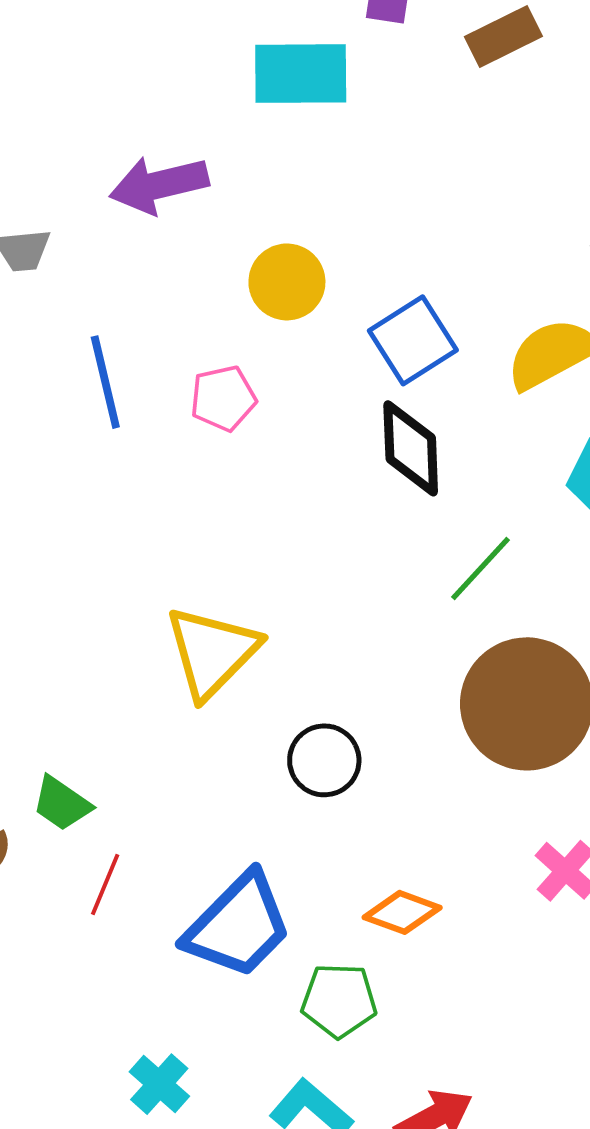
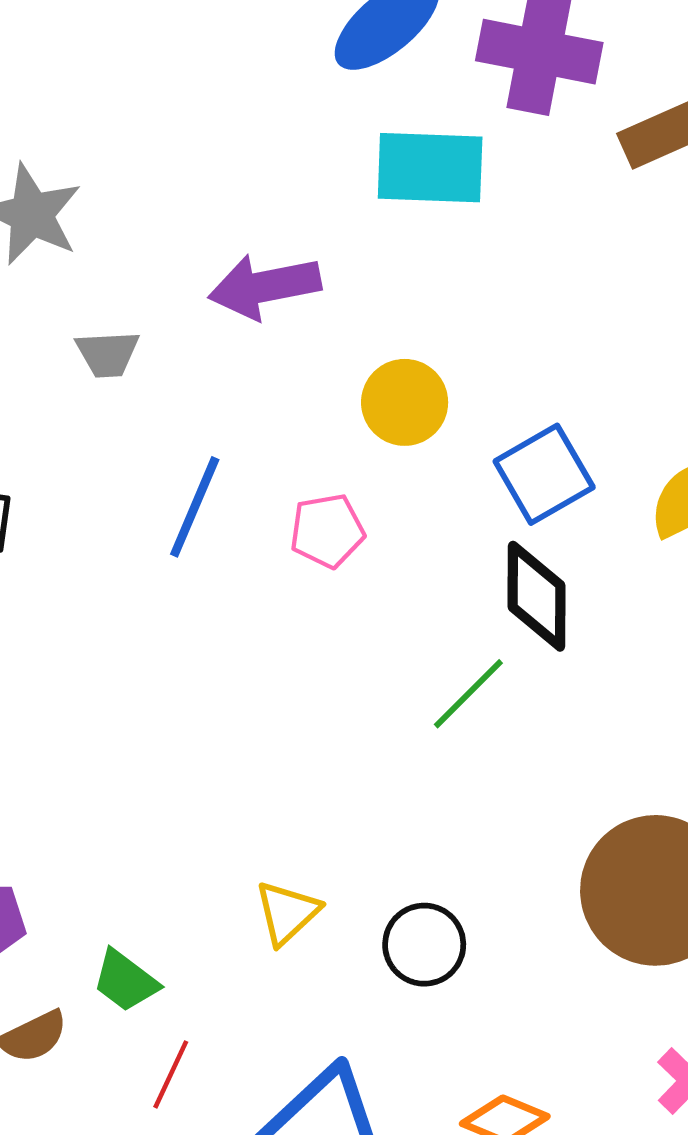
blue line: (105, 382) -> (195, 507), turned 34
green line: (481, 568) -> (468, 694), moved
yellow triangle: (212, 652) -> (287, 913), moved, size x0.6

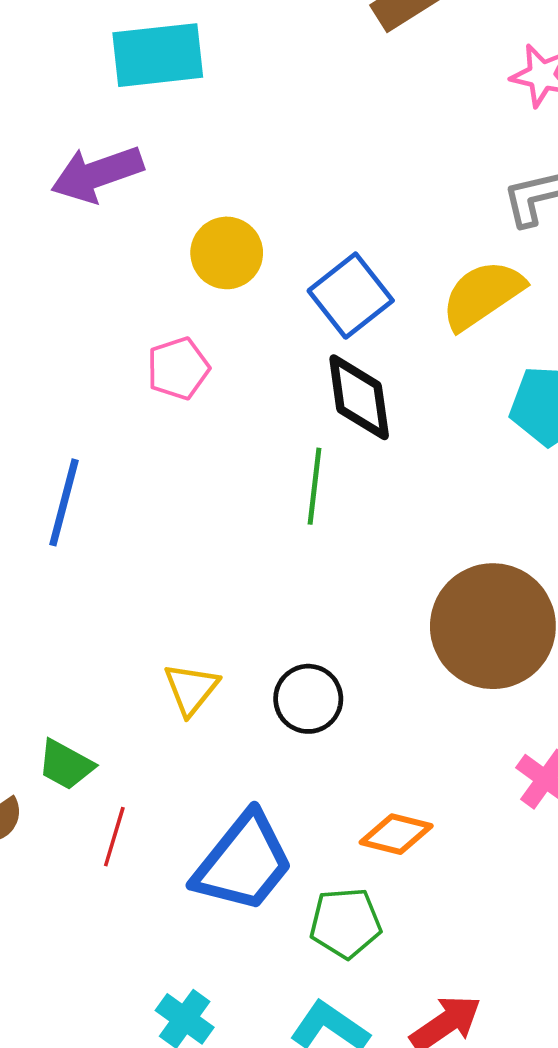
cyan rectangle: (430, 168) -> (158, 55), moved
blue line: (195, 507) -> (64, 502), moved
green line: (468, 694) -> (314, 486), turned -30

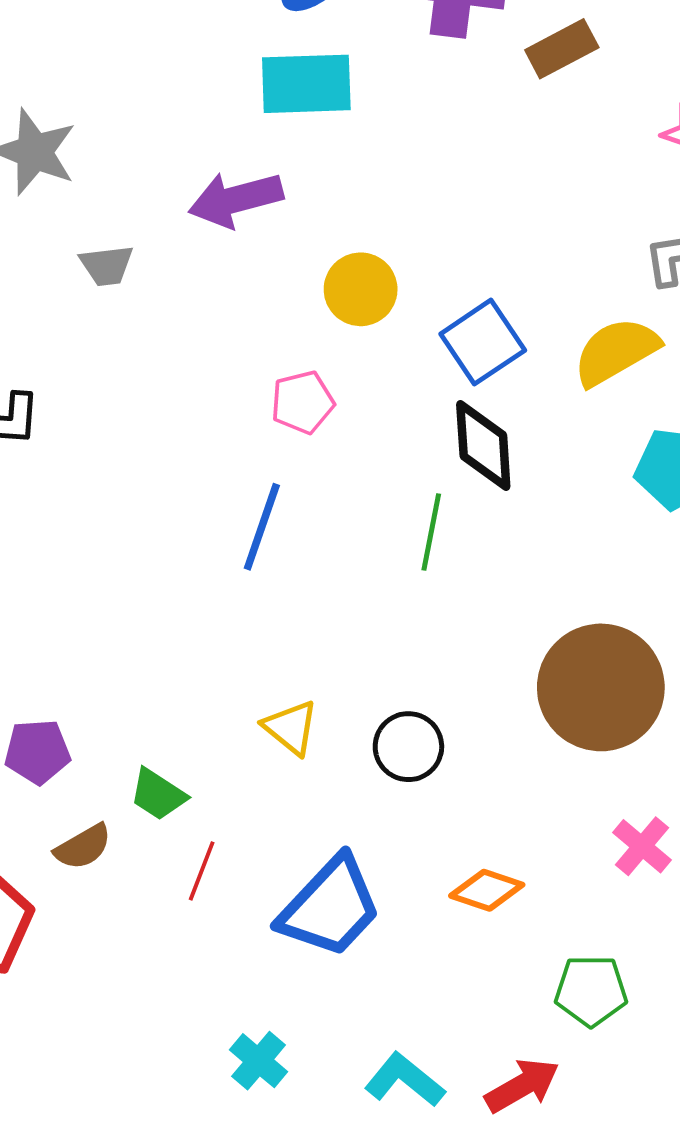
blue line: (64, 502) -> (262, 527), moved
yellow triangle: (191, 689) -> (291, 728), turned -34
green pentagon: (345, 923) -> (591, 991), moved

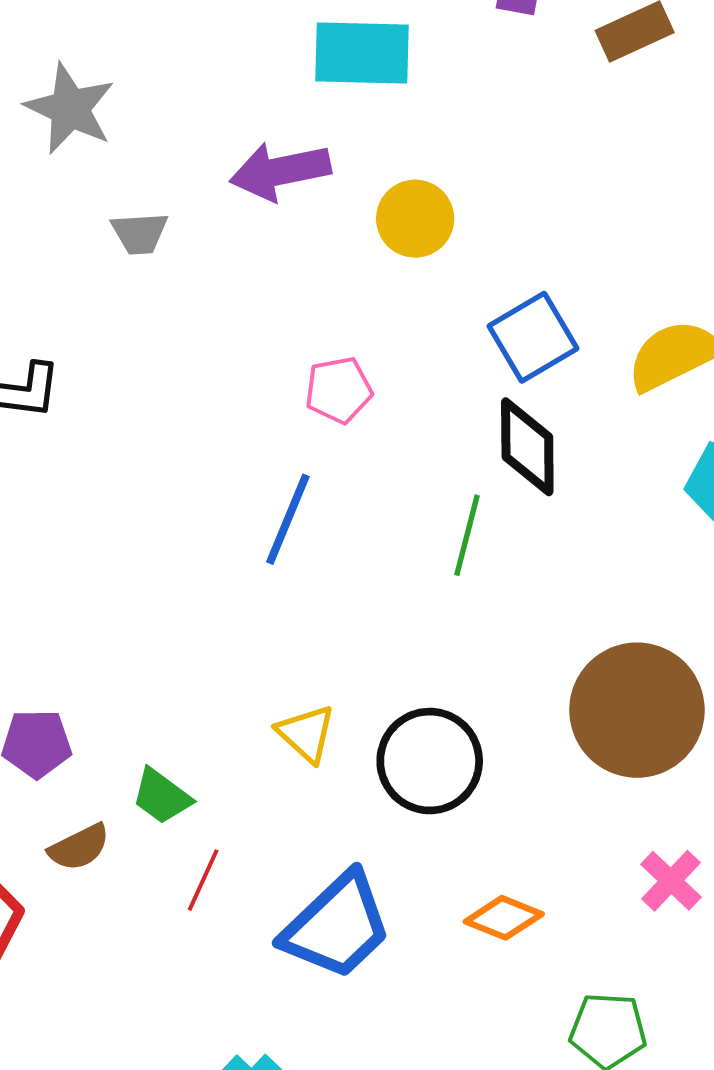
yellow circle: (361, 289) -> (415, 219), moved
black circle: (408, 747) -> (430, 761), size x1.4

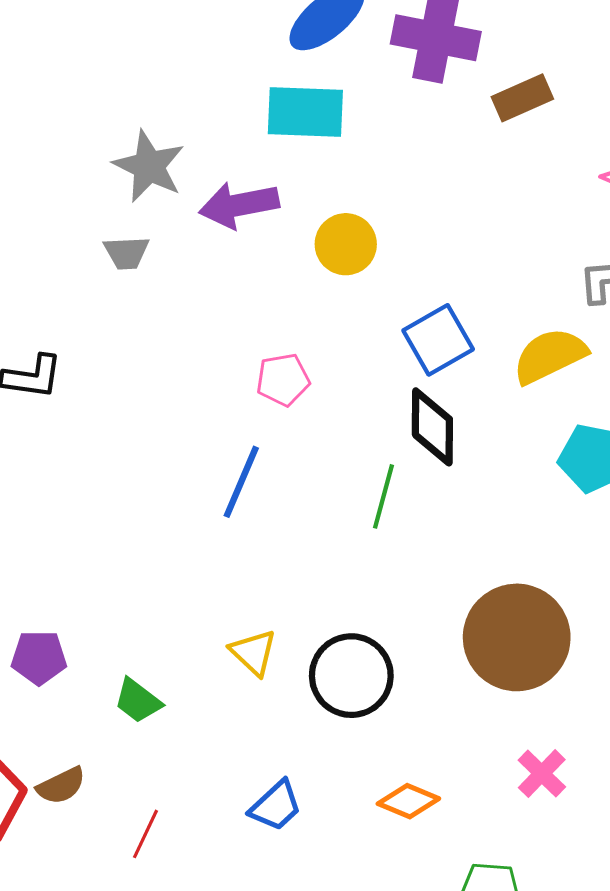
gray star: (70, 109) -> (149, 166), moved
brown semicircle: (79, 847) -> (61, 786), moved
red line: (203, 880) -> (145, 834), moved
blue trapezoid: (337, 926) -> (276, 806), size x0.6

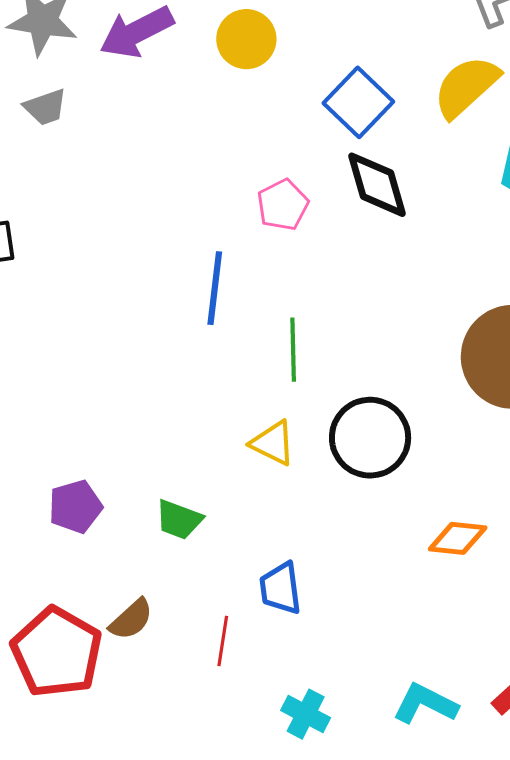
pink pentagon: (283, 380) -> (283, 205), moved
green line: (383, 496) -> (293, 350), moved
blue trapezoid: (276, 806) -> (280, 588), moved, turned 142

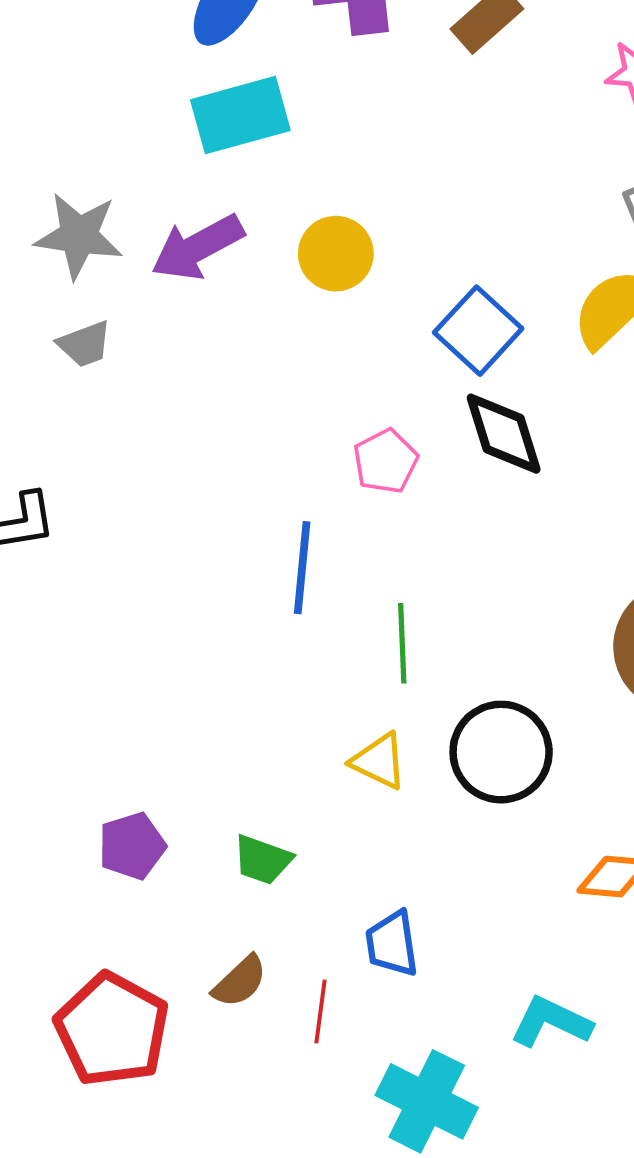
brown semicircle: (131, 619) -> (240, 981), moved
cyan L-shape: (425, 704) -> (551, 1022), moved
cyan cross: (306, 714) -> (427, 1101), size x1.6

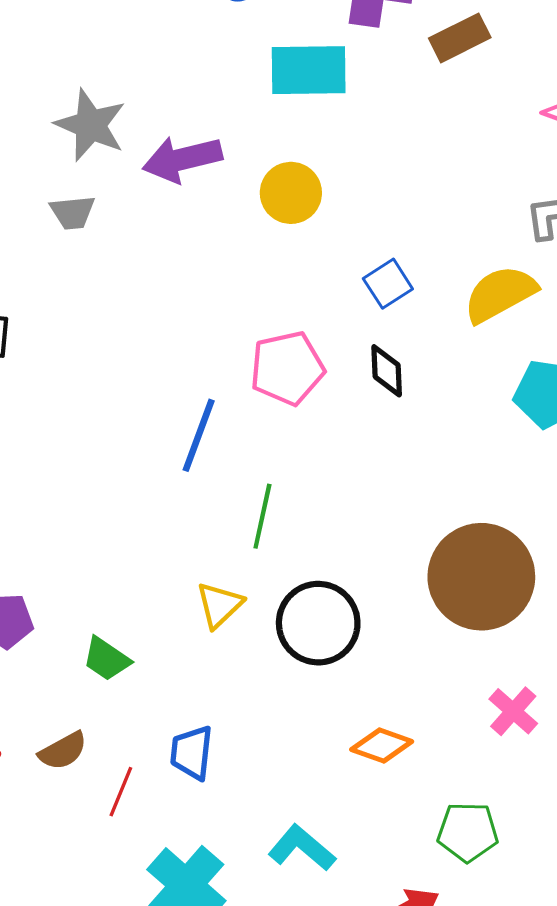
cyan rectangle: (240, 115) -> (309, 70), moved
blue square: (478, 331) -> (388, 284), size x0.7
black diamond: (504, 434) -> (387, 371), size x0.7
pink pentagon: (386, 461) -> (287, 368), size x1.4
yellow triangle: (379, 761) -> (219, 605), turned 36

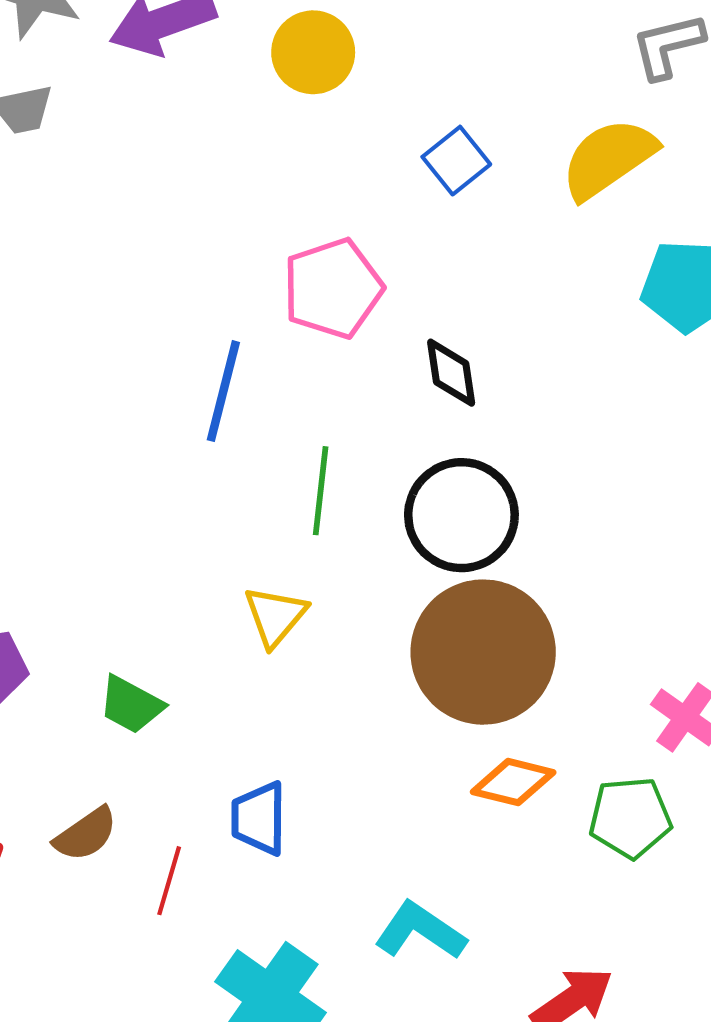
black diamond: (387, 371) -> (451, 373), moved
brown circle: (481, 577) -> (483, 652), moved
black circle: (318, 623) -> (461, 515), moved
green pentagon: (468, 832) -> (630, 818), moved

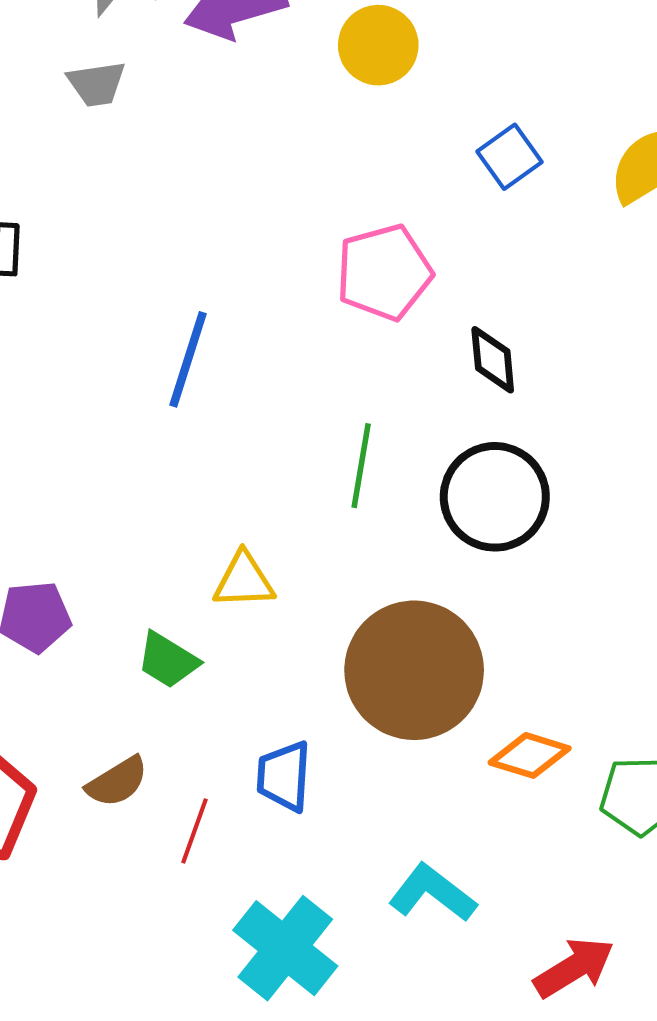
blue line: (223, 391) -> (188, 359), moved
yellow triangle: (275, 616) -> (244, 580), moved, turned 44
brown circle: (483, 652) -> (414, 670), moved

